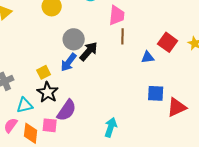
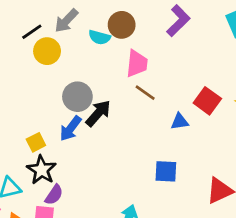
brown line: (123, 36) -> (145, 93), turned -56
blue square: (156, 93) -> (166, 171), moved
purple semicircle: (67, 110) -> (54, 195), moved, size x0.7

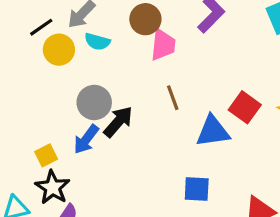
cyan semicircle: (100, 37) -> (97, 42), moved
pink trapezoid: (137, 64) -> (163, 45), moved
brown line: (145, 93) -> (173, 98), turned 35
blue triangle: (180, 122) -> (213, 131), size x1.6

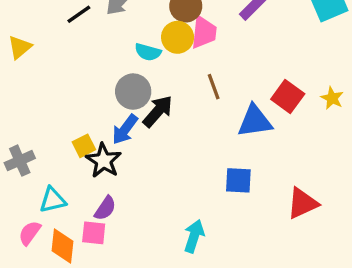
cyan semicircle: (97, 42) -> (148, 52), moved
yellow circle: (59, 50) -> (178, 37), moved
black star: (53, 187) -> (104, 161), moved

